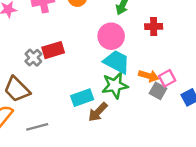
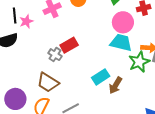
pink circle: (111, 36) -> (123, 22), moved
green star: (115, 85) -> (139, 62), moved

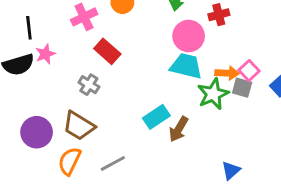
pink star: (26, 21) -> (45, 54), moved
red rectangle: (69, 45) -> (107, 51), moved, turned 72
purple circle: (15, 99) -> (37, 132), moved

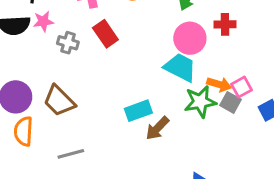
gray cross: (89, 85) -> (68, 43), moved, turned -30
orange semicircle: (70, 161) -> (24, 131), moved, turned -36
gray line: (113, 163) -> (71, 154), moved

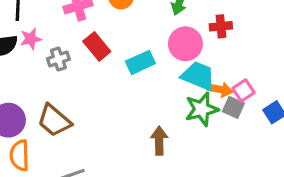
gray cross: (68, 43) -> (58, 59), turned -30
cyan trapezoid: (180, 67) -> (198, 76), moved
cyan rectangle: (138, 111) -> (140, 62), moved
brown arrow: (157, 128) -> (159, 141), turned 140

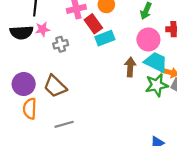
red rectangle: (97, 46) -> (93, 24), moved
cyan rectangle: (140, 62) -> (105, 38), moved
brown arrow: (159, 141) -> (130, 67), moved

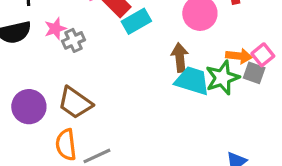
pink star: (43, 29) -> (55, 29), moved
cyan trapezoid: (156, 62) -> (192, 81), moved
orange semicircle: (30, 109) -> (66, 145), moved

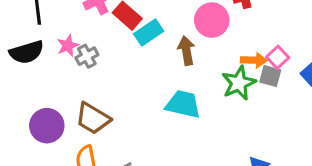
brown arrow: (180, 57) -> (186, 51), moved
cyan trapezoid: (192, 81) -> (183, 104), moved

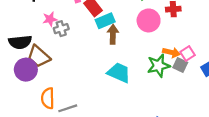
brown arrow: (186, 51) -> (113, 34), moved
black semicircle: (27, 52) -> (20, 42), moved
brown trapezoid: (93, 118) -> (39, 56), moved

